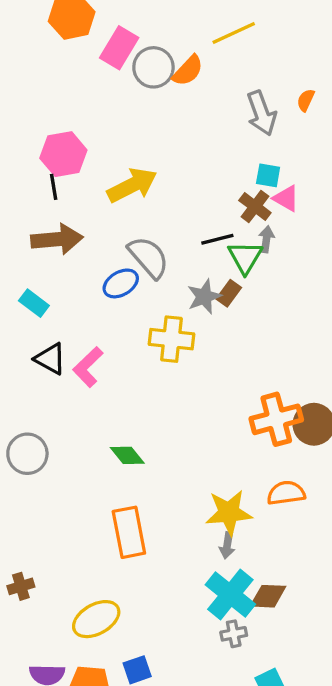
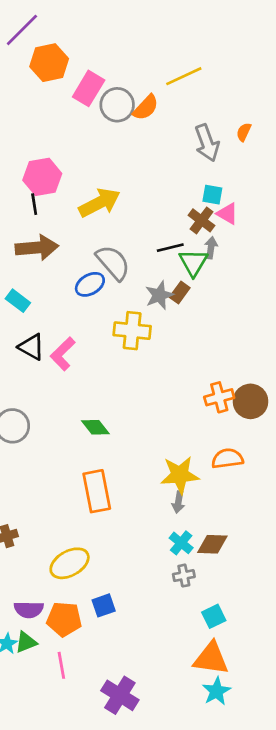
orange cross: (276, 419) -> (219, 397), size x0.7
cyan cross: (230, 595) -> (181, 543), size x0.6

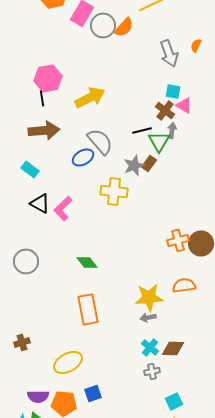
gray arrow: (178, 502) -> (148, 317), turned 70

